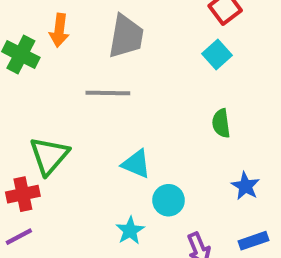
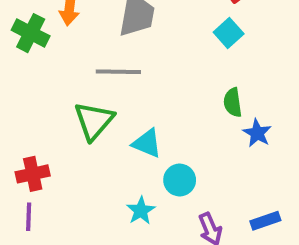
green triangle: (49, 156) -> (94, 121), moved
blue star: (245, 186) -> (257, 133), moved
purple line: (19, 237) -> (29, 217), turned -60

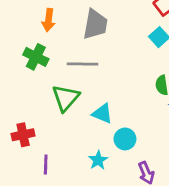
green cross: (31, 33) -> (36, 57), moved
purple line: (29, 217) -> (46, 164), moved

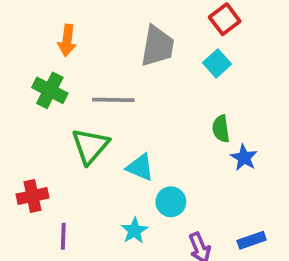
gray trapezoid: (95, 24) -> (157, 46), moved

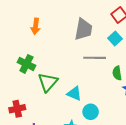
green cross: (50, 90) -> (26, 64), moved
gray line: (113, 100) -> (95, 58), moved

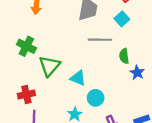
red cross: (17, 109) -> (26, 95), moved

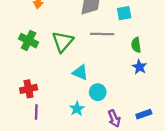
cyan square: (122, 19) -> (124, 13), turned 32
green semicircle: (124, 56) -> (136, 45), moved
green triangle: (49, 66) -> (63, 42), moved

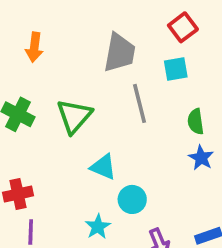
gray line: (102, 34) -> (139, 103), turned 75

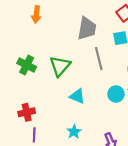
orange arrow: (34, 47) -> (36, 14), moved
cyan circle: (132, 199) -> (116, 94), moved

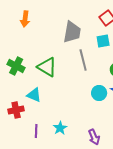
green triangle: (60, 66) -> (47, 67), turned -40
cyan triangle: (77, 96) -> (34, 95), moved
purple line: (34, 135) -> (36, 131), moved

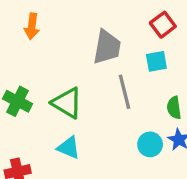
cyan triangle: (34, 95) -> (69, 148), moved

